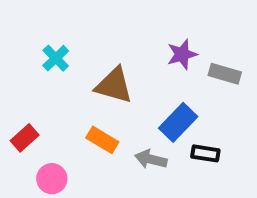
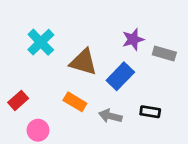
cyan cross: (56, 58) -> (41, 42), size x1.4
blue rectangle: (178, 122) -> (120, 76), moved

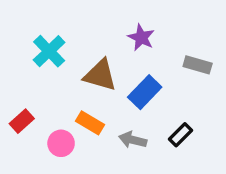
purple star: (133, 39) -> (141, 38), moved, turned -30
black rectangle: (150, 112) -> (180, 135), turned -54
pink circle: (38, 130) -> (61, 143), moved

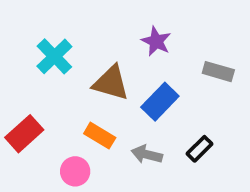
red rectangle: (22, 121) -> (24, 134), size x1.4
pink circle: (61, 143) -> (75, 171), moved

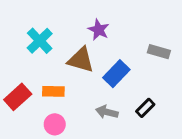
purple star: (156, 41) -> (99, 30), moved
orange rectangle: (100, 136) -> (53, 91), moved, turned -30

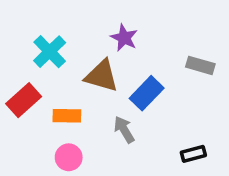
red rectangle: (18, 97) -> (24, 100), moved
black rectangle: (145, 108) -> (193, 154), moved, turned 30
gray arrow: (107, 112) -> (124, 130), moved, turned 45

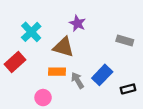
blue rectangle: (147, 93) -> (102, 75), moved
orange rectangle: (67, 116) -> (57, 72), moved
black rectangle: (193, 154) -> (128, 89), moved

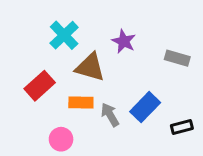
purple star: (77, 23) -> (124, 41), moved
cyan cross: (31, 32) -> (64, 35), moved
red rectangle: (15, 62) -> (40, 86), moved

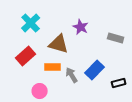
cyan cross: (64, 35) -> (31, 23), moved

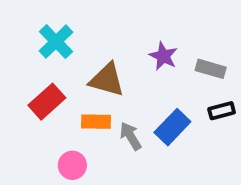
purple star: (81, 27) -> (163, 56), moved
black rectangle: (119, 83) -> (222, 111), moved

